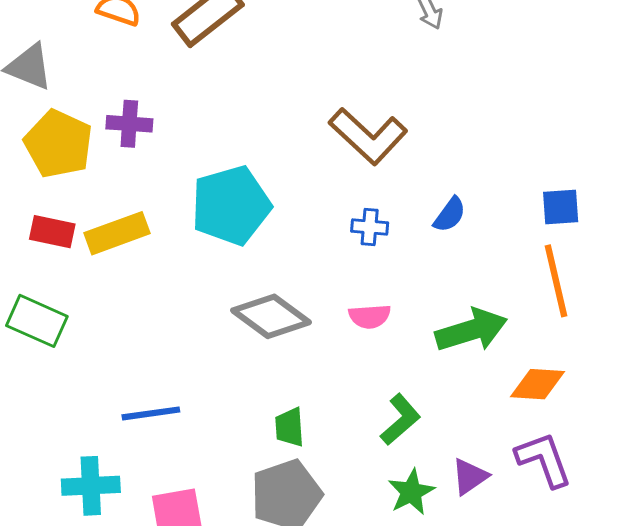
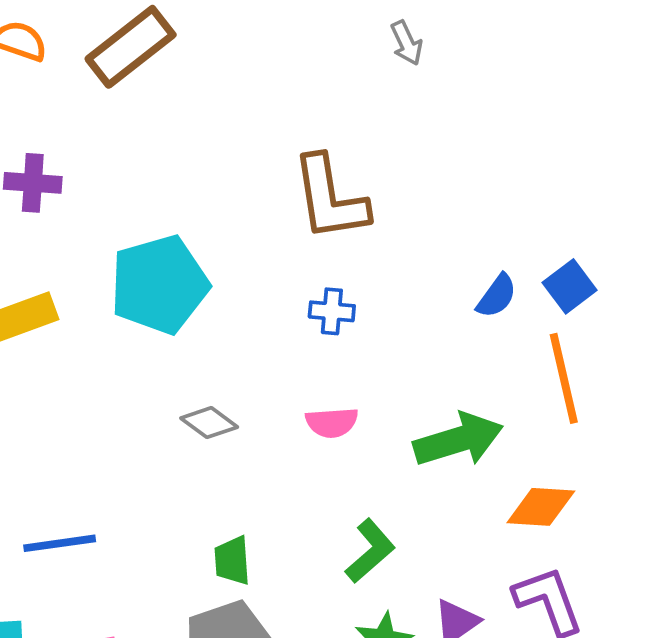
brown L-shape: (368, 136) -> (330, 198), turned 38
blue square: (561, 207) -> (570, 286), turned -33
blue semicircle: (450, 215) -> (497, 296), moved
gray diamond: (271, 316) -> (209, 423), size x0.6

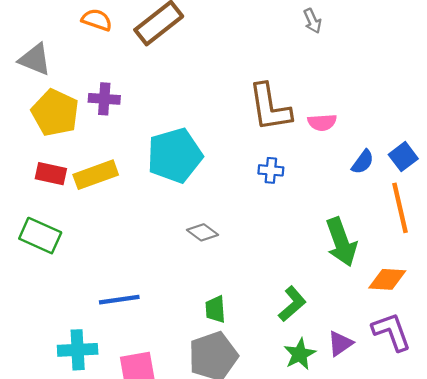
pink semicircle: (332, 423) -> (322, 122), moved
green arrow: (458, 440) -> (341, 242), turned 87

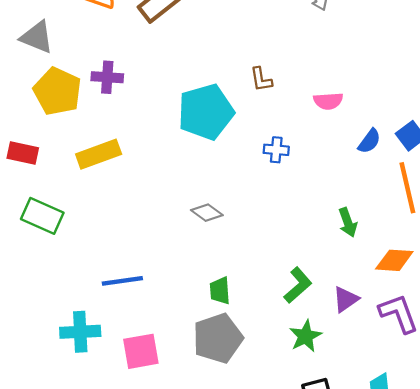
brown L-shape: (270, 107) -> (261, 79), moved, size x0.5
cyan pentagon: (175, 155) -> (206, 112), moved
red rectangle: (51, 174) -> (23, 153), moved
green arrow: (341, 242) -> (348, 222), size x0.6
purple triangle: (340, 343) -> (346, 299), moved

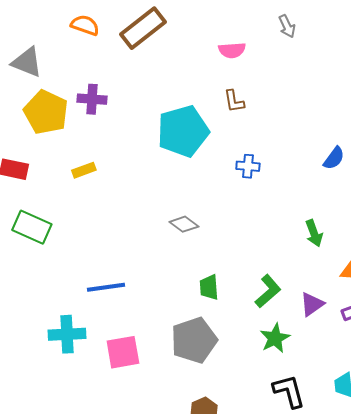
pink semicircle: (328, 101) -> (232, 50), moved
yellow rectangle: (99, 154) -> (84, 170), size x0.6
green trapezoid: (220, 291) -> (209, 287), moved

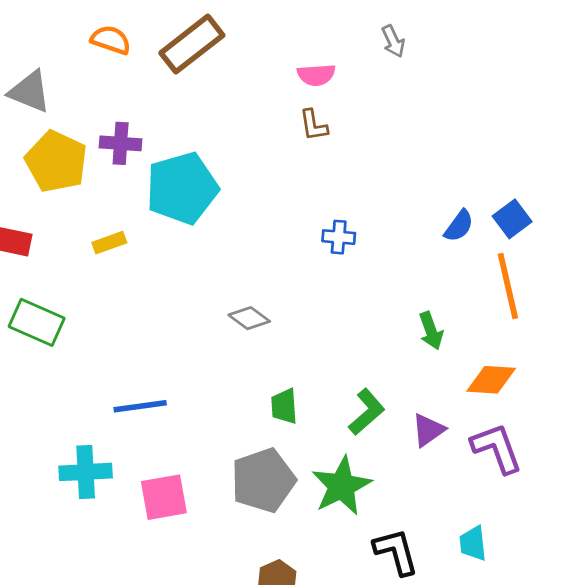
brown L-shape: (234, 101) -> (314, 125), moved
cyan pentagon: (183, 131) -> (182, 188), moved
green star: (275, 338) -> (341, 486), moved, size x1.4

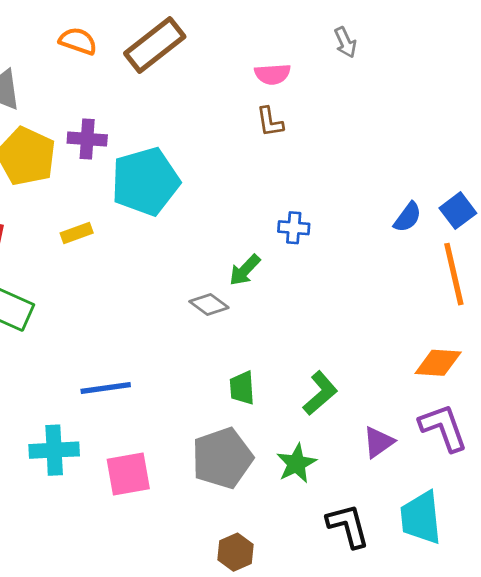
green arrow: (431, 331) -> (245, 270), moved, turned 64
purple triangle: (428, 430) -> (378, 442), moved
green star: (341, 486) -> (296, 463), size x0.7
cyan trapezoid: (473, 543) -> (421, 518), size x1.6

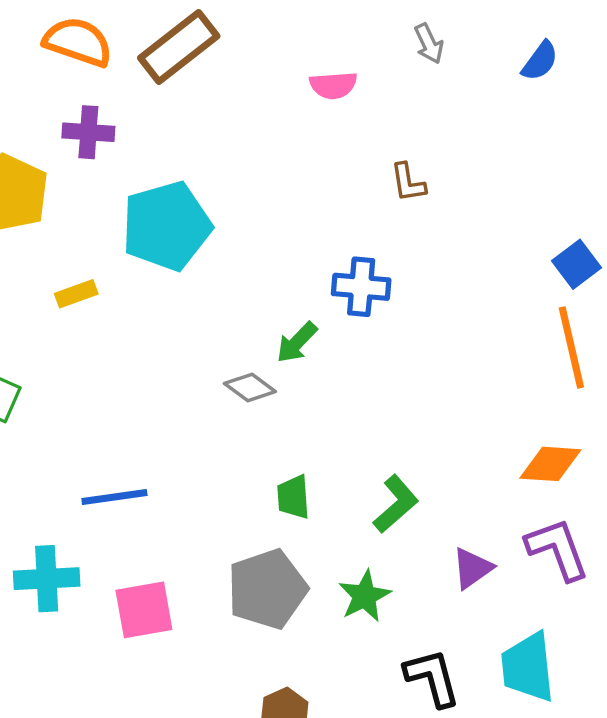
orange semicircle: (78, 41) -> (78, 42), size x1.4
brown L-shape: (270, 122) -> (408, 183), moved
purple cross: (87, 139) -> (88, 132), moved
blue semicircle: (408, 217) -> (540, 61), moved
blue cross: (294, 228) -> (361, 287), size x1.4

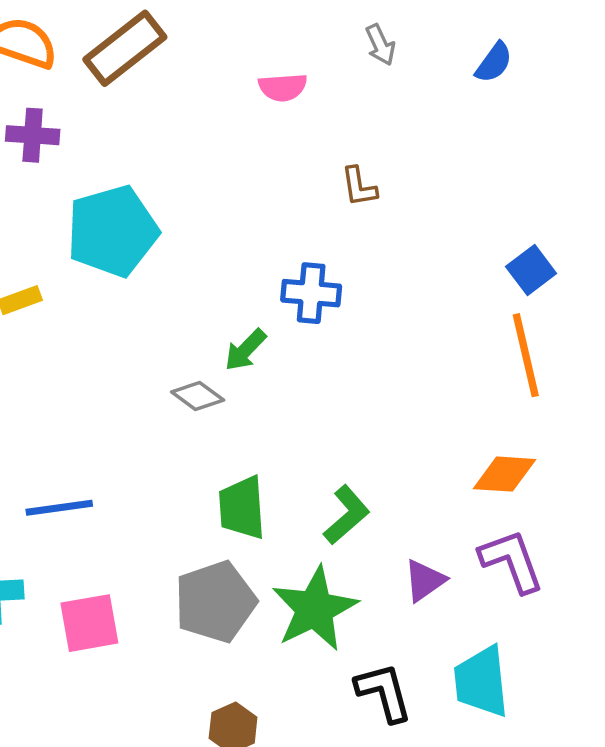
green trapezoid: (293, 497) -> (242, 508), size x1.4
green star: (365, 596) -> (315, 609), size x1.6

